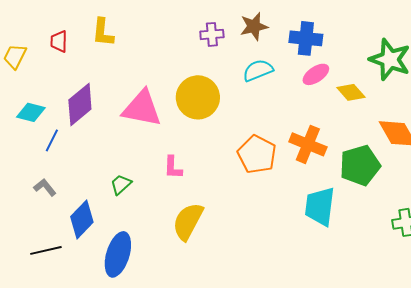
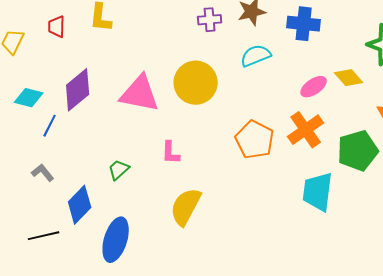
pink ellipse: (316, 74) -> (314, 87), moved
orange cross: (308, 144) -> (306, 130), turned 33

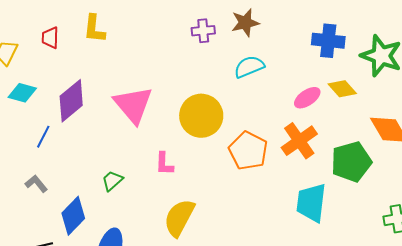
blue cross: (304, 24) -> (328, 41), moved
yellow circle: (196, 83) -> (201, 116), moved
pink triangle: (140, 94) -> (133, 105), turned 39
cyan diamond: (29, 98) -> (22, 93), moved

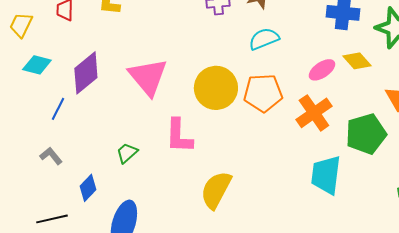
orange pentagon: (248, 151) -> (263, 93), moved, turned -30
pink L-shape: (164, 164) -> (179, 136), size x1.5
blue diamond: (73, 216) -> (88, 188), size x0.7
yellow semicircle: (179, 218) -> (216, 190), moved

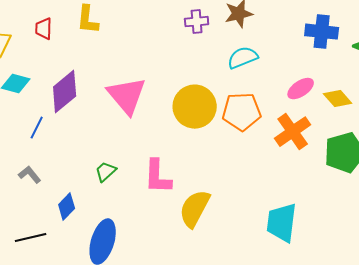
yellow diamond: (357, 61) -> (338, 99), moved
pink L-shape: (179, 136) -> (158, 177), moved
cyan trapezoid: (326, 175) -> (282, 223), moved

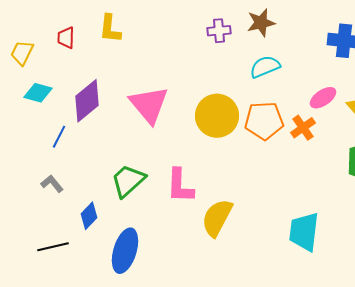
orange cross: (293, 132) -> (303, 128), moved, size x0.7
green trapezoid: (106, 172) -> (128, 181), size x1.6

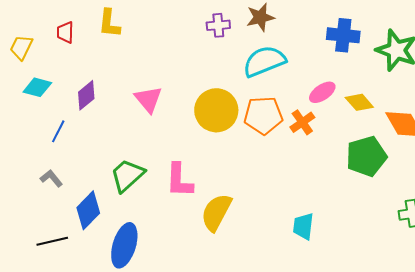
cyan semicircle: (265, 67) -> (264, 61), size x1.4
purple diamond: (87, 101) -> (86, 95), size x0.7
pink triangle: (149, 105) -> (148, 99), size x0.7
blue diamond: (89, 216) -> (88, 210), size x1.4
cyan trapezoid: (304, 232) -> (303, 226), size x0.7

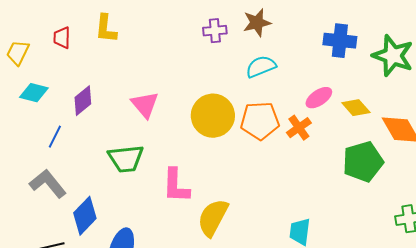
cyan semicircle: (264, 61) -> (261, 67), size x0.7
green trapezoid: (127, 175) -> (126, 159), moved, turned -144
gray L-shape: (51, 178) -> (48, 184), size x1.6

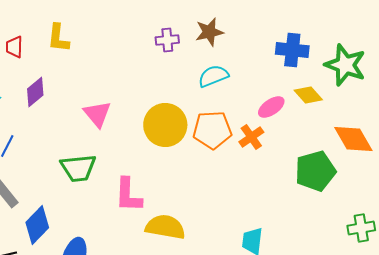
purple diamond: (83, 101) -> (35, 92), moved
yellow diamond: (356, 108) -> (308, 95), moved
yellow semicircle: (213, 218) -> (165, 227), turned 72

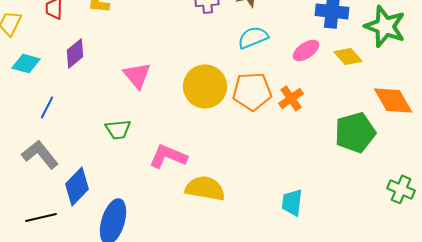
pink ellipse: (271, 107) -> (306, 50), moved
green trapezoid: (78, 168) -> (118, 129), size x0.7
pink L-shape: (128, 195) -> (168, 156), turned 111
green cross: (361, 228) -> (401, 189), turned 32

